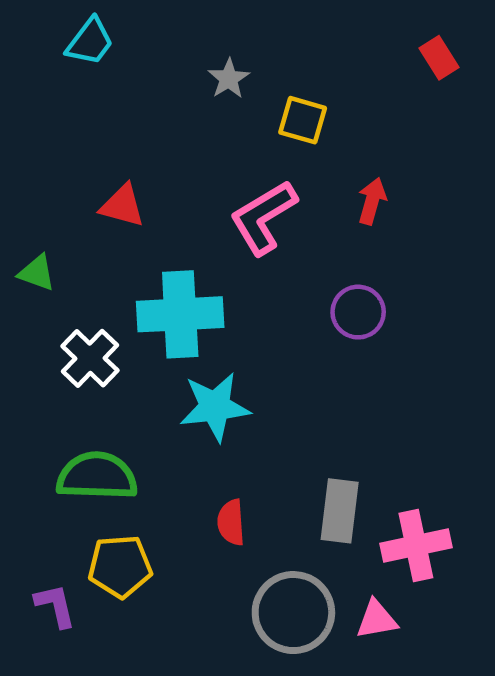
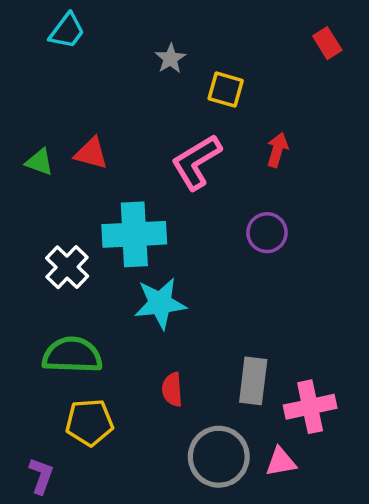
green triangle: (37, 273) -> (39, 162), moved
purple L-shape: (55, 606) -> (41, 476), moved, turned 33

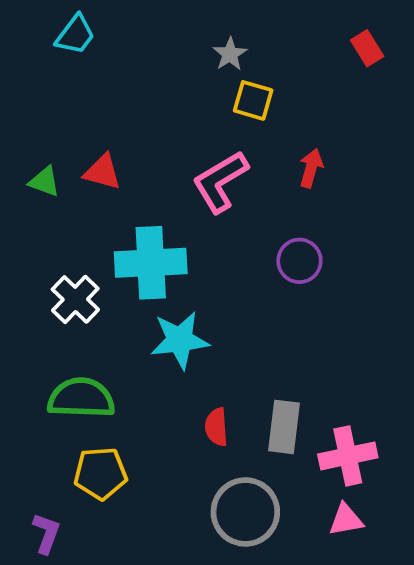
gray star: (170, 59) -> (230, 54), moved
red semicircle: (172, 389) -> (216, 427), moved
pink triangle: (281, 462) -> (346, 520), moved

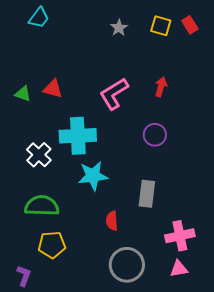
yellow square: (253, 100) -> (161, 26), moved
gray rectangle: (284, 427) -> (147, 194), moved

